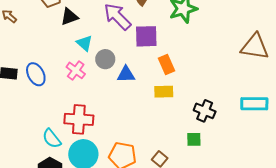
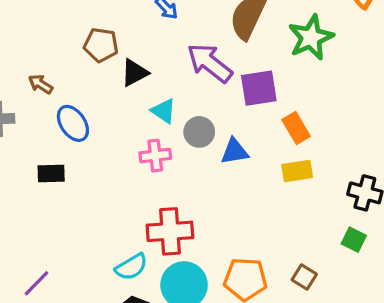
pink cross: (76, 70) -> (155, 156), turned -36
blue ellipse: (36, 74) -> (73, 123), moved
cyan semicircle: (52, 139) -> (131, 267), turned -75
green square: (194, 139) -> (354, 240), turned 35

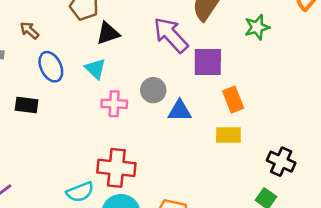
green star: (311, 37) -> (257, 27), size x0.7
cyan triangle: (164, 111) -> (95, 69), moved

